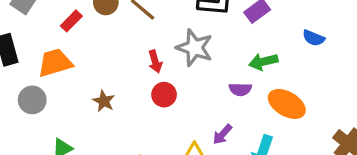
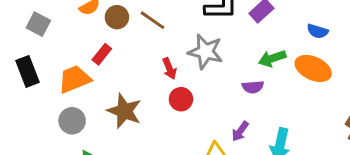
red rectangle: (71, 21) -> (102, 54), moved
gray circle: (32, 100) -> (72, 121), moved
brown star: (104, 101) -> (124, 111), size x1.6
orange ellipse: (287, 104) -> (313, 68), moved

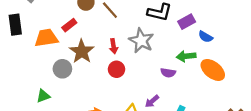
blue semicircle: (318, 31) -> (206, 37), moved
brown star: (124, 111) -> (82, 51), moved
gray circle: (72, 121) -> (62, 69), moved

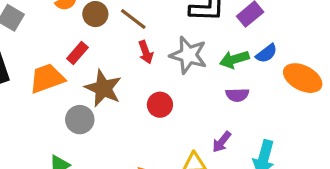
blue semicircle: (206, 37) -> (266, 53), moved, turned -56
red arrow: (114, 46) -> (146, 52), moved
green arrow: (186, 56) -> (234, 59), moved

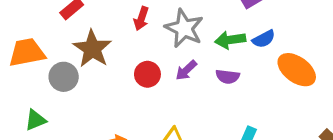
red arrow: (146, 52) -> (141, 19), turned 30
orange trapezoid: (47, 78) -> (27, 52), moved
purple arrow: (222, 142) -> (186, 70), moved

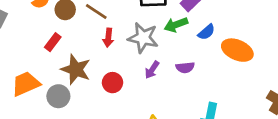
green arrow: (230, 40) -> (176, 25), moved
red circle: (147, 74) -> (112, 83), moved

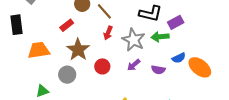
blue semicircle: (206, 32) -> (179, 58), moved
gray circle: (58, 96) -> (67, 75), moved

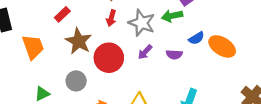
orange trapezoid: (39, 50) -> (33, 47), turned 85
red circle: (102, 66) -> (109, 58), size x1.6
gray circle: (67, 75) -> (76, 81), moved

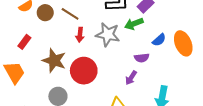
red rectangle: (62, 14) -> (24, 42), moved
orange ellipse: (222, 46) -> (183, 43), turned 45
purple arrow: (145, 52) -> (131, 78), moved

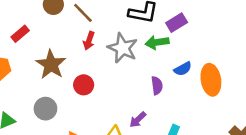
purple semicircle: (142, 58) -> (157, 86), turned -104
red circle: (84, 71) -> (84, 85), size x0.6
purple arrow: (131, 78) -> (138, 120), moved

